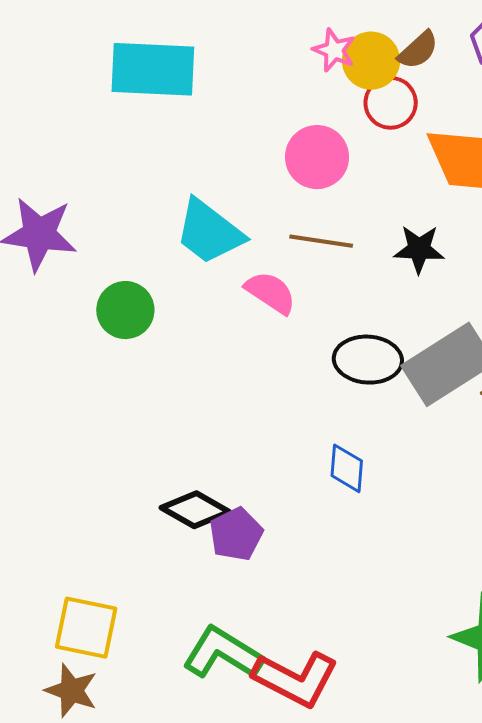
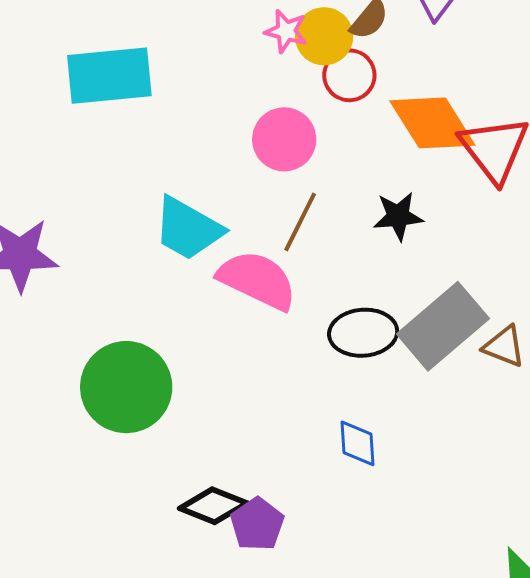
brown line: (321, 241) -> (300, 222), turned -64
pink semicircle: (271, 293) -> (257, 280), size x1.5
green circle: (125, 310) -> (126, 387), moved, size x1.6

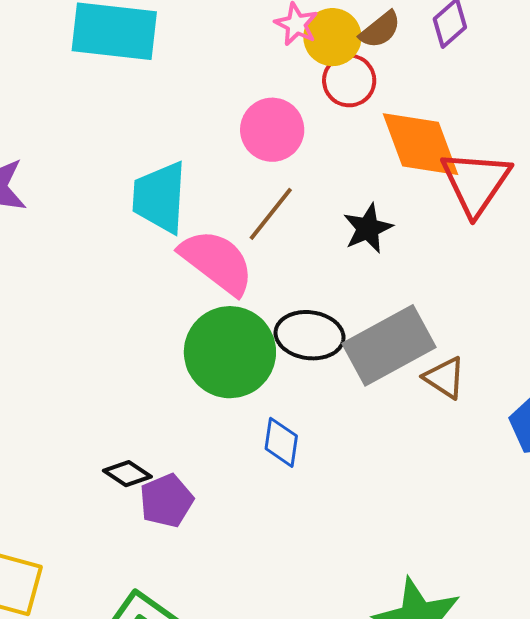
black star: (398, 216) -> (368, 228), turned -30
cyan trapezoid: (188, 229) -> (160, 197), turned 52
green circle: (126, 387) -> (230, 352), moved
black diamond: (213, 506) -> (127, 474), size x0.7

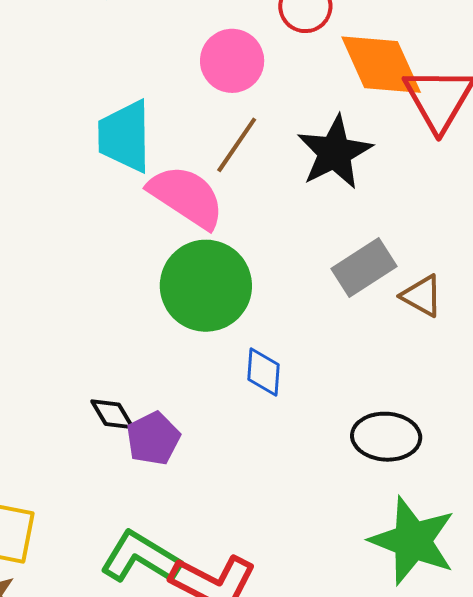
black star: (368, 228) -> (335, 152), size x1.5
black ellipse: (310, 335) -> (386, 437), moved
gray rectangle: (389, 345) -> (364, 268), size x0.7
black diamond: (127, 474) -> (112, 414), turned 30

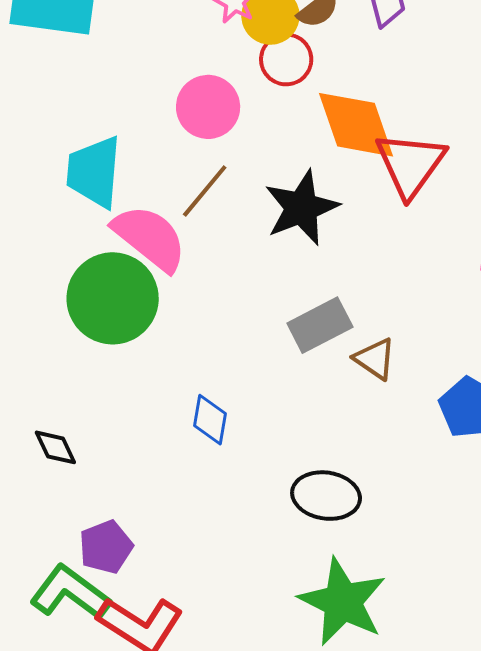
green circle: (206, 286) -> (113, 298), moved
purple pentagon: (153, 438) -> (106, 547), moved

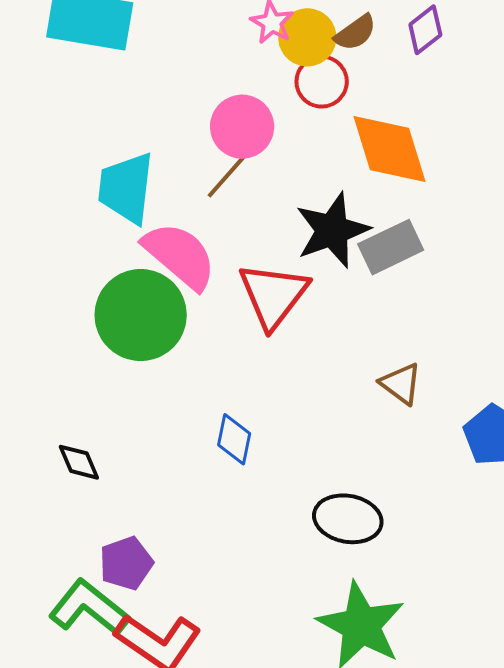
red triangle: (410, 164) -> (273, 295), moved
brown line: (205, 191) -> (230, 172), moved
gray rectangle: (320, 325) -> (391, 247), moved

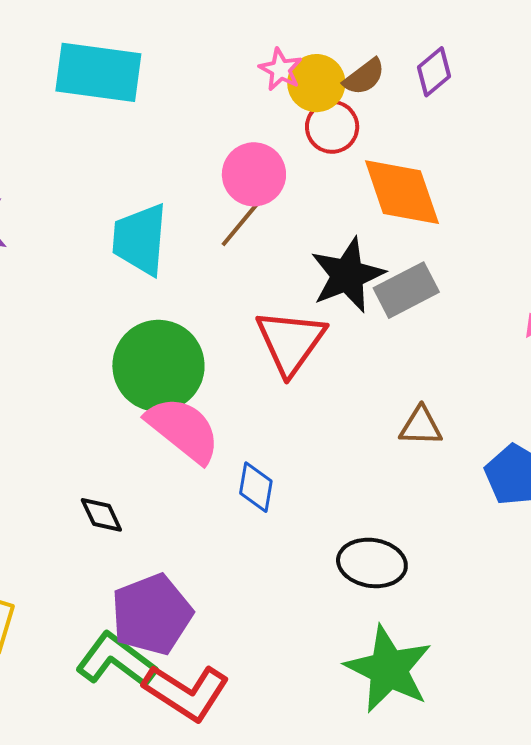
pink semicircle: (180, 256) -> (183, 430), moved
brown triangle: (401, 384) -> (421, 426), turned -33
purple pentagon: (126, 563) -> (152, 614), size x1.5

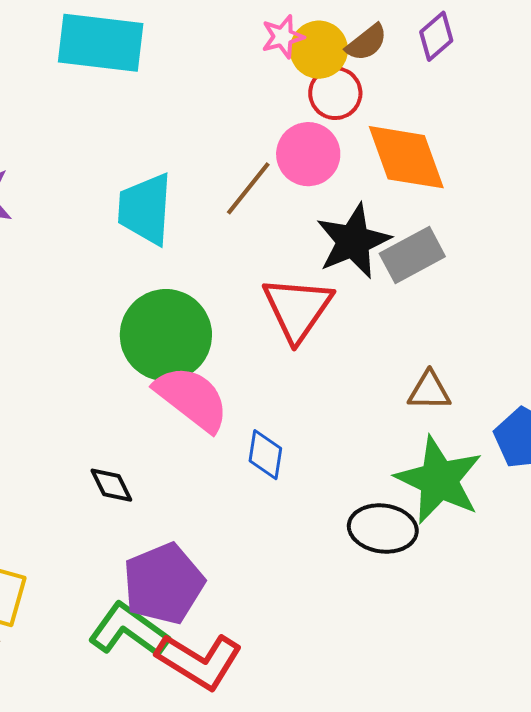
pink star: (281, 69) -> (283, 37), turned 30
pink circle: (254, 174) -> (308, 154), moved
green star: (388, 669) -> (439, 480), moved

